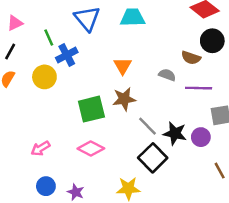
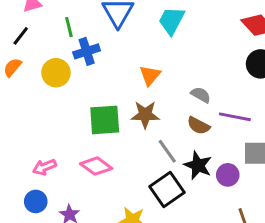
cyan trapezoid: (133, 17) -> (172, 21), turned -70
brown semicircle: (191, 58) -> (198, 126), moved
pink arrow: (40, 148) -> (44, 167), moved

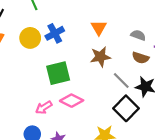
blue cross: (87, 51) -> (55, 33), moved
green square: (105, 120) -> (58, 73), moved
pink arrow: (44, 167) -> (44, 108), moved

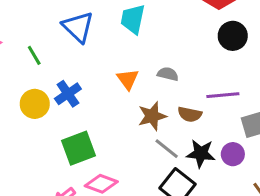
gray semicircle: (138, 35) -> (168, 74), moved
brown star: (100, 57) -> (152, 116), moved

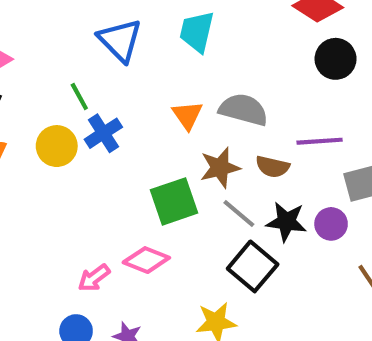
green line: (34, 55) -> (79, 97), moved
gray semicircle: (168, 74) -> (243, 110), size x1.6
green square: (79, 148) -> (174, 201), moved

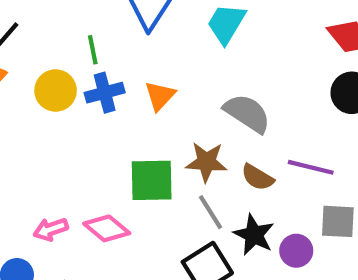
orange triangle: (187, 115) -> (160, 96), moved

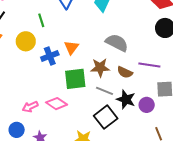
blue cross: (105, 93) -> (50, 56), moved
orange triangle: (160, 96) -> (71, 48), moved
gray line: (211, 212) -> (104, 91), turned -30

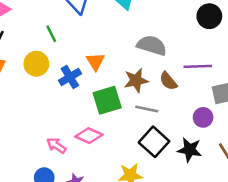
brown semicircle: (125, 72) -> (168, 81), turned 35
black star: (126, 99) -> (190, 150), moved
pink arrow: (30, 107) -> (56, 145), turned 70

